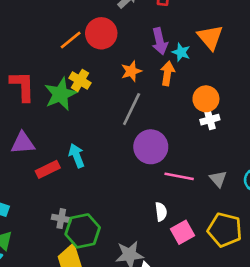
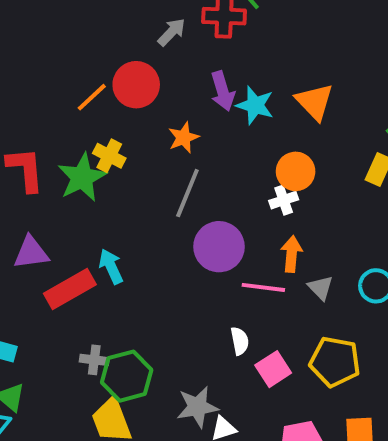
orange triangle: (210, 37) -> (315, 102), moved
cyan star: (181, 52) -> (255, 105), size x1.4
orange arrow: (167, 73) -> (291, 254), moved
white cross: (210, 120) -> (284, 200), moved
red rectangle: (48, 169) -> (70, 289), size x1.4

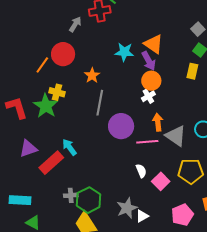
purple arrow: (223, 91) -> (149, 61), moved
gray triangle: (321, 288) -> (176, 136), size x1.6

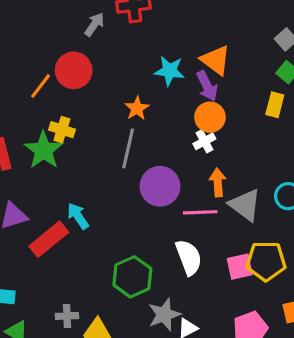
orange star: (92, 75) -> (137, 108), moved
white semicircle: (141, 171) -> (189, 257), size x1.6
pink square: (161, 181) -> (240, 267), moved, turned 30
gray cross: (71, 195) -> (67, 316), moved
green hexagon: (89, 200) -> (132, 277), moved

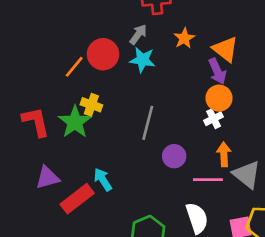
gray arrow: (94, 24) -> (138, 34), moved
cyan star: (169, 71) -> (142, 60), moved
orange star: (137, 108) -> (184, 38), moved
purple circle: (160, 186) -> (174, 156), size x0.7

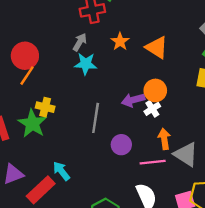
red circle: (103, 54) -> (25, 56), moved
purple arrow: (217, 71) -> (133, 100), moved, turned 105

